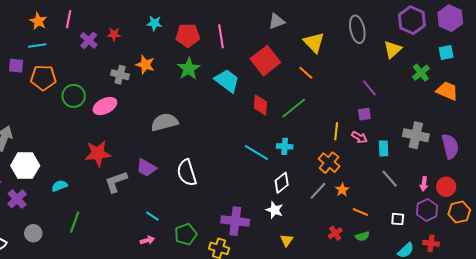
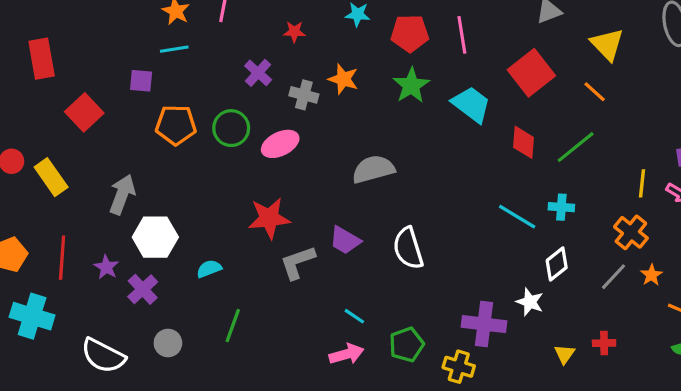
purple cross: (89, 40) -> (258, 73), moved
orange pentagon: (43, 78) -> (176, 125), moved
white star: (275, 210) -> (530, 302), moved
red cross: (335, 233) -> (604, 343), moved, turned 32
pink arrow: (147, 240) -> (347, 354), size x1.5

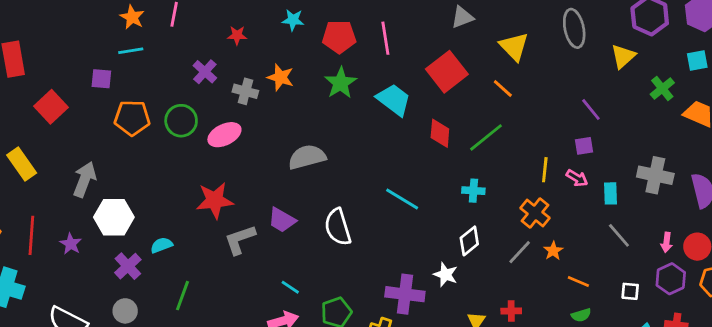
cyan line: (517, 217) -> (402, 199), moved
purple cross: (143, 289) -> (128, 266), moved

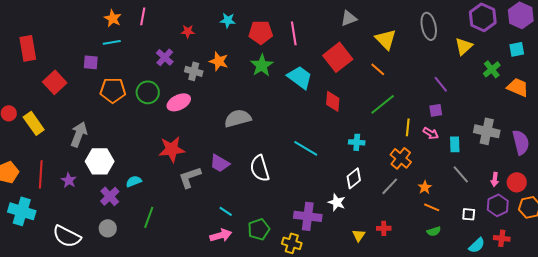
green line: (486, 137) -> (383, 104), moved
orange star: (553, 251) -> (425, 187), moved

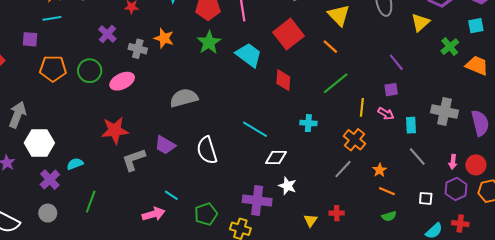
white diamond: (354, 178) -> (276, 158), moved, turned 40
pink arrow: (221, 235) -> (153, 214), moved

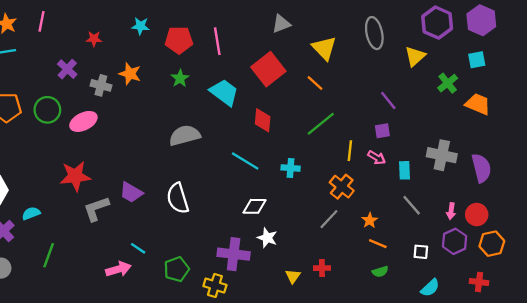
green star: (209, 42) -> (180, 78), size x0.7
gray semicircle: (184, 98) -> (185, 135), moved
cyan line: (255, 129) -> (245, 161), moved
red cross: (460, 224) -> (479, 282), moved

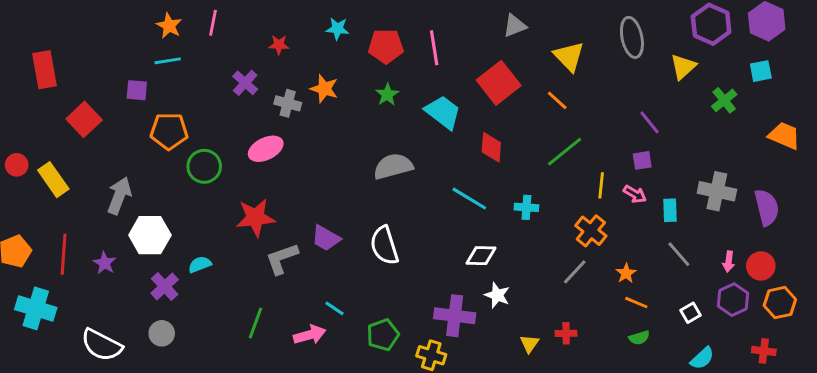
orange trapezoid: (478, 104) -> (784, 136), moved
green circle: (47, 110) -> (204, 166), moved
white square: (421, 252) -> (691, 313), turned -35
green line: (49, 255) -> (255, 323), moved

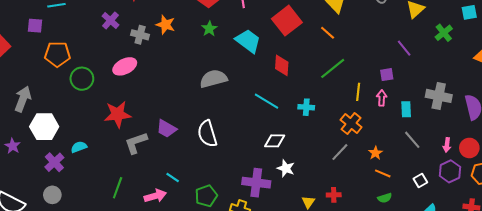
purple line: (650, 122) -> (404, 48), moved
pink arrow: (635, 194) -> (382, 98), turned -119

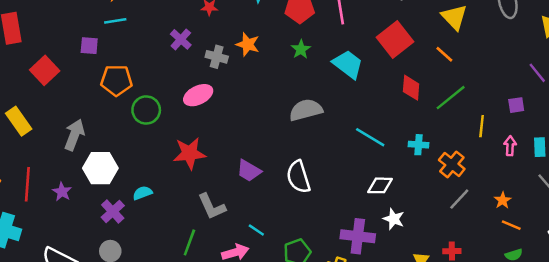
red diamond: (282, 65) -> (411, 88), moved
pink arrow: (382, 98) -> (510, 146), moved
orange cross: (351, 124) -> (452, 164), moved
gray L-shape: (136, 143) -> (212, 207), moved, turned -95

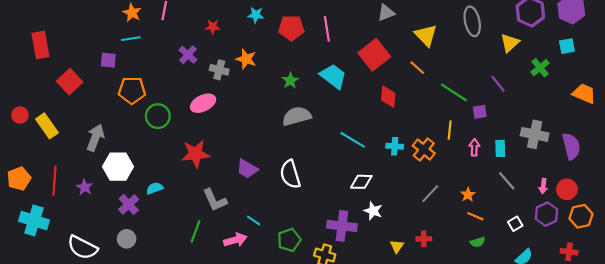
green star: (301, 49) -> (290, 81), moved
green line: (451, 98) -> (454, 92), moved, turned 72
orange cross: (452, 164) -> (424, 149), moved

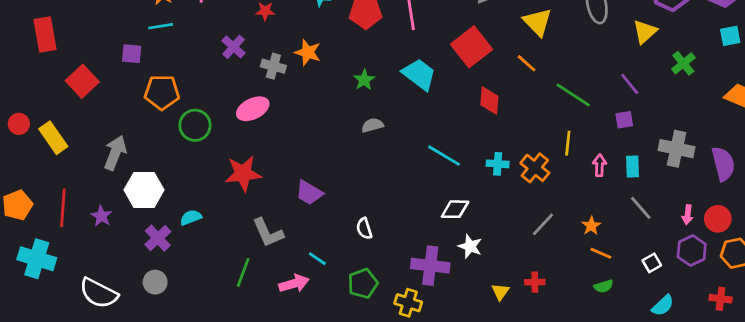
cyan square: (567, 46) -> (730, 36), moved
purple square: (480, 112) -> (624, 120), moved
gray semicircle: (297, 116) -> (372, 125), size x0.6
white semicircle: (290, 174) -> (364, 228), moved, size x0.6

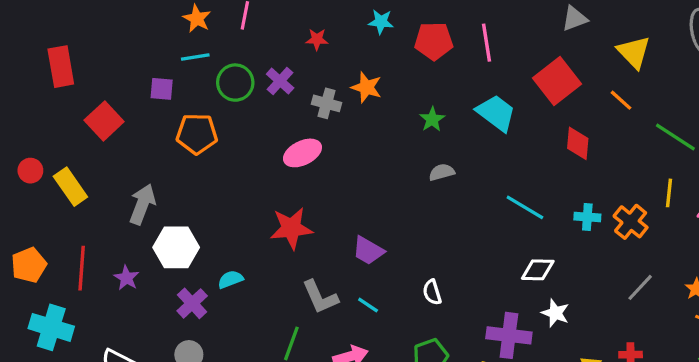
green circle: (195, 125) -> (235, 83), moved
cyan line: (317, 259) -> (368, 305), moved

